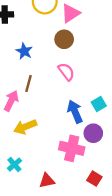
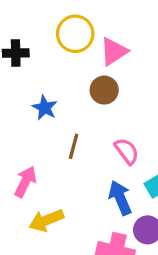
pink semicircle: (66, 72) -> (127, 151), moved
brown line: (28, 84) -> (74, 146), moved

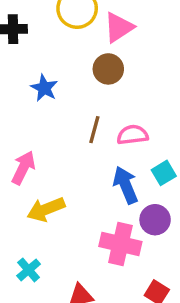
brown line: (74, 146) -> (94, 130), moved
pink semicircle: (127, 151) -> (133, 135), turned -60

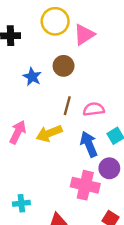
brown circle: (108, 69) -> (64, 66), moved
yellow arrow: (46, 209) -> (49, 133), moved
cyan cross: (29, 270) -> (21, 203), turned 35

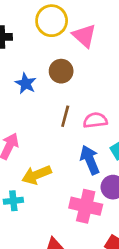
pink triangle: (84, 35) -> (84, 36), turned -45
yellow arrow: (49, 133) -> (37, 175), moved
cyan cross: (21, 203) -> (13, 201), moved

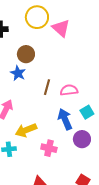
brown circle: (61, 71) -> (26, 54), moved
blue star: (26, 83) -> (18, 73), moved
pink cross: (86, 206) -> (49, 148), moved, size x0.7

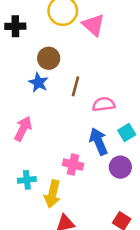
brown line: (47, 87) -> (76, 86), moved
yellow arrow: (26, 130) -> (52, 194), moved, turned -55
pink cross: (49, 148) -> (73, 164), moved

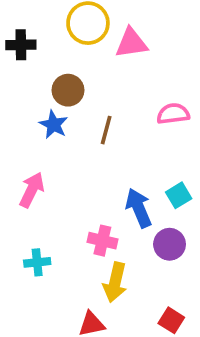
pink triangle: (93, 25) -> (131, 43), turned -50
pink semicircle: (104, 104) -> (173, 114), moved
yellow arrow: (52, 194) -> (115, 282), moved

